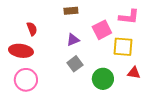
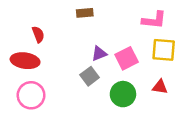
pink square: (102, 30) -> (127, 58), moved
purple triangle: (73, 40) -> (99, 53), moved
yellow square: (123, 47) -> (164, 50), moved

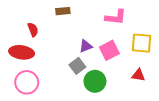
brown rectangle: (85, 13) -> (63, 11), moved
pink L-shape: (154, 20) -> (116, 17), moved
green circle: (123, 94) -> (95, 81), moved

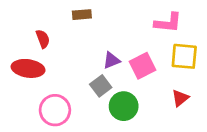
pink L-shape: (116, 17) -> (168, 23), moved
red triangle: (138, 75) -> (180, 98), turned -48
pink circle: (27, 82) -> (55, 110), moved

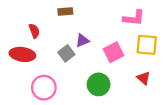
purple triangle: (111, 60) -> (82, 40), moved
gray square: (101, 86) -> (66, 53), moved
red triangle: (180, 98) -> (144, 78), turned -40

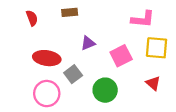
red semicircle: (34, 31) -> (32, 18), moved
gray square: (66, 53) -> (73, 74), moved
red ellipse: (22, 54) -> (47, 58), moved

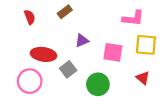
brown rectangle: (70, 12) -> (65, 12), turned -32
pink square: (121, 56) -> (113, 52), turned 36
pink circle: (47, 94) -> (30, 81), moved

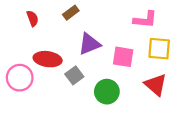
purple triangle: (82, 41) -> (89, 44), size x1.5
red triangle: (143, 78) -> (156, 85), size x1.5
pink circle: (30, 81) -> (20, 78), moved

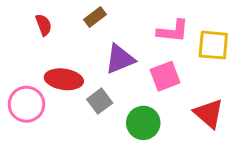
pink L-shape: (145, 20) -> (173, 31), moved
yellow square: (159, 49) -> (213, 45), moved
pink square: (123, 57) -> (165, 76), turned -30

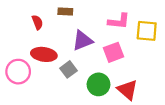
brown rectangle: (95, 17) -> (65, 12), turned 40
red semicircle: (44, 25) -> (37, 22), moved
red triangle: (209, 114) -> (127, 90), moved

